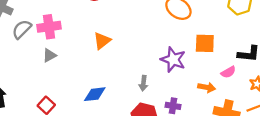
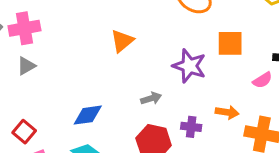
orange triangle: (102, 41) -> (122, 41), moved
gray arrow: (143, 83) -> (151, 98), turned -112
orange arrow: (207, 87) -> (227, 112), moved

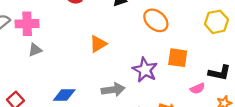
gray triangle: (26, 66) -> (35, 50), moved
gray arrow: (151, 98) -> (113, 90), size x1.5

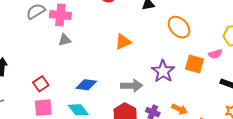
pink semicircle: (197, 88) -> (215, 54), moved

